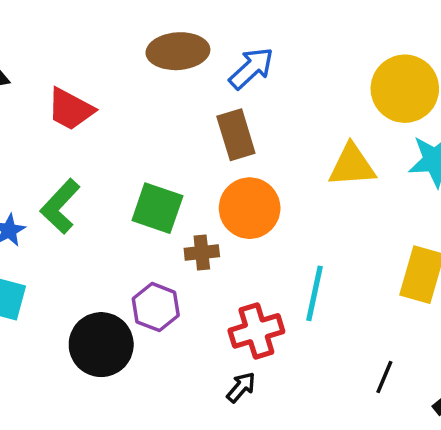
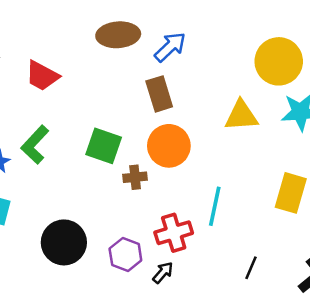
purple hexagon: (156, 307) -> (125, 254), moved
black line: (384, 377) -> (251, 268), moved

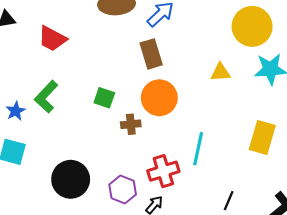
yellow triangle: (241, 116) -> (220, 72), size x0.7
green square: (104, 146) -> (104, 98), size x0.7

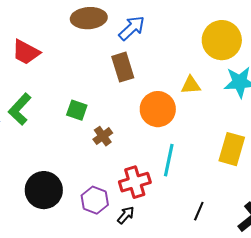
orange circle: (159, 98) -> (158, 109), moved
brown cross: (131, 124) -> (103, 136), turned -30

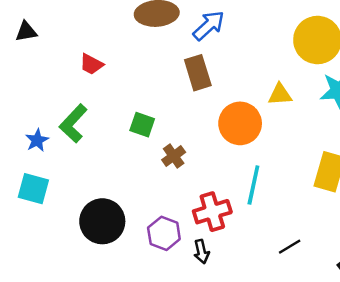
red trapezoid: (26, 52) -> (91, 64), moved, size x0.7
black line: (199, 211) -> (290, 247), turned 36
black arrow: (126, 215) -> (201, 252), turned 126

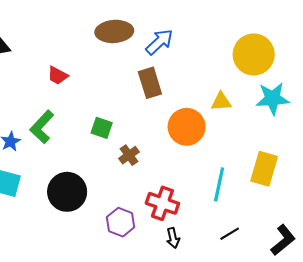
cyan line: (253, 185) -> (219, 184), moved
red cross: (212, 212) -> (162, 203), turned 36
black circle: (102, 221) -> (67, 192), moved
black arrow: (201, 252) -> (173, 238), moved

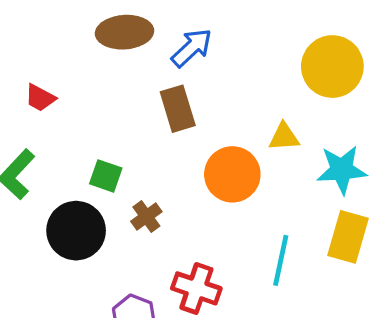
cyan star: (273, 99) -> (342, 170), moved
black circle: (67, 192) -> (76, 231), moved

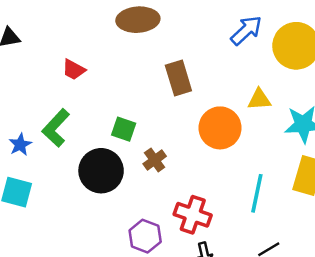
blue arrow: (192, 48) -> (246, 30), moved

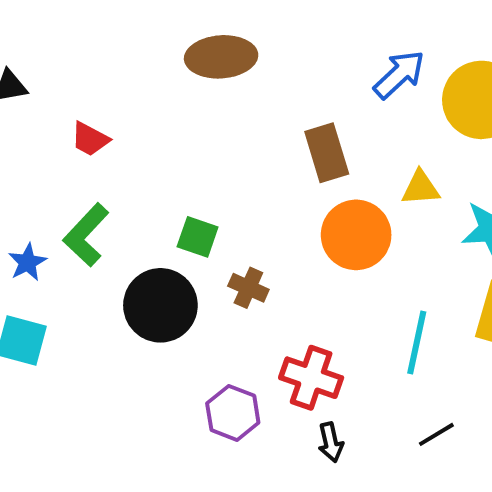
red trapezoid: (74, 70) -> (90, 139), moved
brown rectangle: (178, 78) -> (327, 153), moved
brown cross: (155, 160) -> (248, 288), turned -30

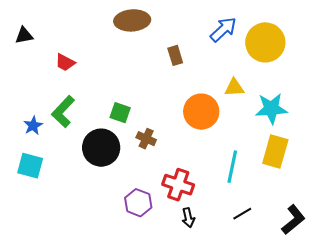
brown rectangle: (327, 153) -> (175, 55), moved, size x0.7

